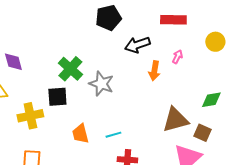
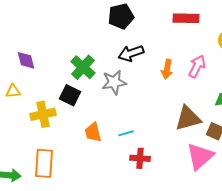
black arrow: (137, 45) -> (131, 53), moved
pink arrow: (177, 57) -> (197, 66), moved, size x1.6
gray star: (101, 84) -> (114, 82), turned -30
black square: (57, 97) -> (70, 95), turned 30

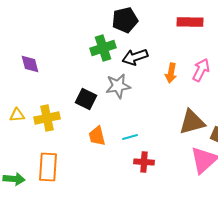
green cross: (83, 67) -> (103, 48), moved, turned 30
yellow triangle: (13, 91) -> (17, 115), moved
black square: (70, 95) -> (86, 99), moved

